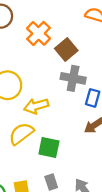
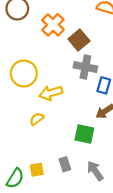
yellow semicircle: (21, 134) -> (37, 119), size x0.6
green square: (49, 147) -> (84, 134), moved

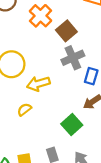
gray cross: (85, 67) -> (73, 58), turned -35
green square: (84, 134) -> (72, 125), turned 36

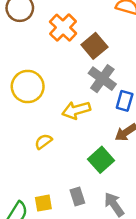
gray cross: (73, 58) -> (102, 79), turned -30
yellow arrow: (38, 84) -> (76, 110), moved

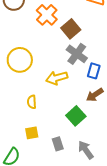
yellow semicircle: (43, 142) -> (32, 102), turned -56
yellow square: (43, 203) -> (32, 133), moved

